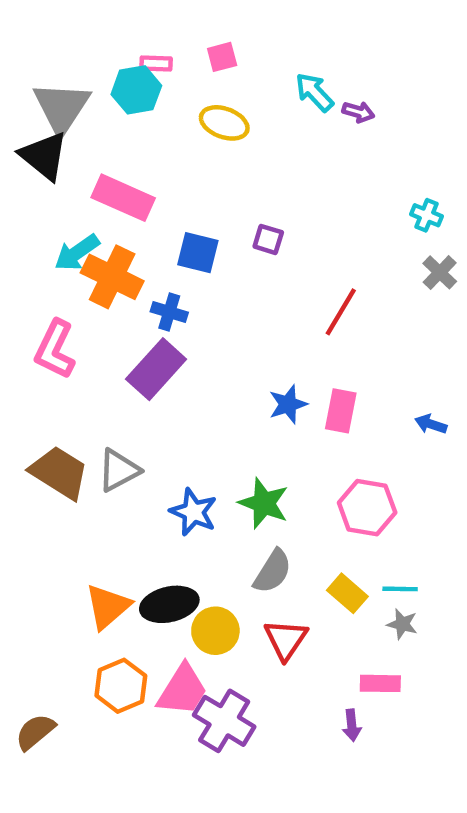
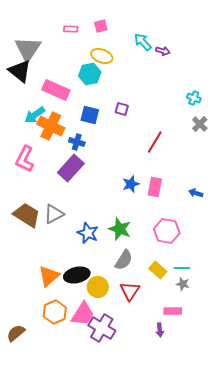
cyan hexagon: (136, 90) -> (90, 74), moved

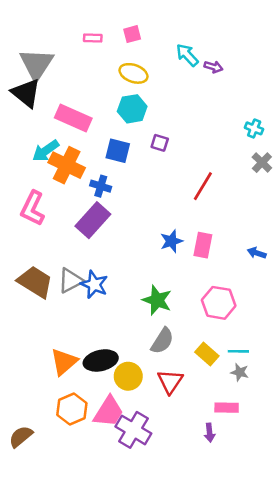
cyan hexagon: (90, 74) -> (132, 109), moved
blue star: (88, 233) -> (94, 284), moved

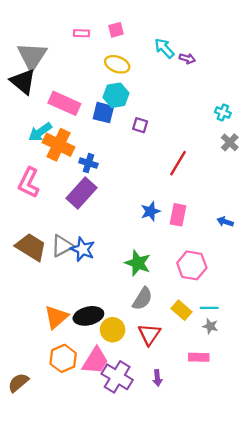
blue square: (118, 151) -> (103, 113), moved
purple arrow: (210, 433) -> (157, 378), moved

